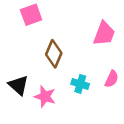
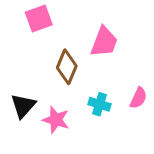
pink trapezoid: (104, 34) -> (104, 42), moved
black triangle: (18, 85) -> (23, 106), turned 30

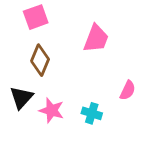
brown diamond: (67, 67) -> (40, 60), moved
cyan cross: (100, 104) -> (92, 113), moved

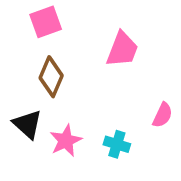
black triangle: (21, 97) -> (27, 124), turned -30
pink star: (52, 110) -> (66, 141), turned 30

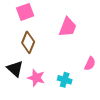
pink star: (66, 141) -> (36, 78), turned -30

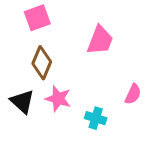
pink star: (36, 78) -> (58, 99), moved

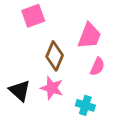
brown diamond: (42, 63) -> (55, 56), moved
pink semicircle: (133, 94) -> (97, 67), moved

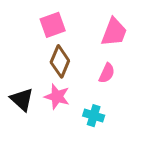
pink square: (33, 16) -> (53, 25), moved
pink trapezoid: (89, 36) -> (114, 32), moved

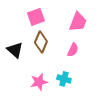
pink star: (57, 97) -> (39, 82), moved, turned -30
black triangle: (22, 99) -> (15, 50), moved

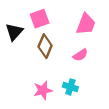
black triangle: (15, 50) -> (14, 32), moved, turned 30
pink semicircle: (73, 50) -> (80, 55), turned 32

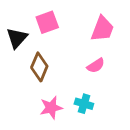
brown diamond: (45, 46) -> (39, 67), moved

